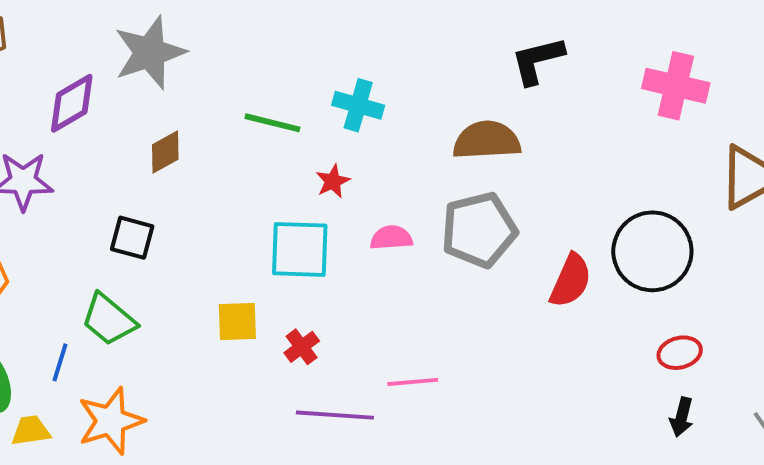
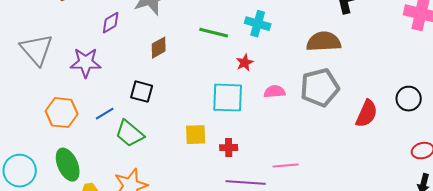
purple diamond: (72, 103) -> (111, 23), size x0.7
black circle: (652, 251) -> (409, 99), size x0.6
red cross: (302, 347) -> (229, 148), turned 36
blue line: (60, 362) -> (105, 114), moved, turned 42

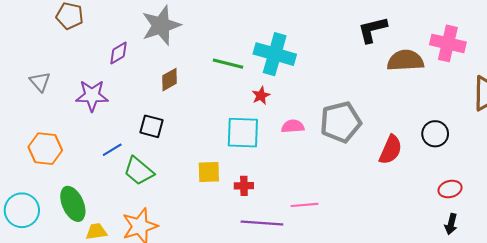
cyan cross: (258, 24) -> (275, 54), size x1.5
brown semicircle: (324, 42) -> (405, 60), moved
gray triangle: (37, 50) -> (40, 82), size x0.6
orange hexagon: (62, 113) -> (45, 149), moved

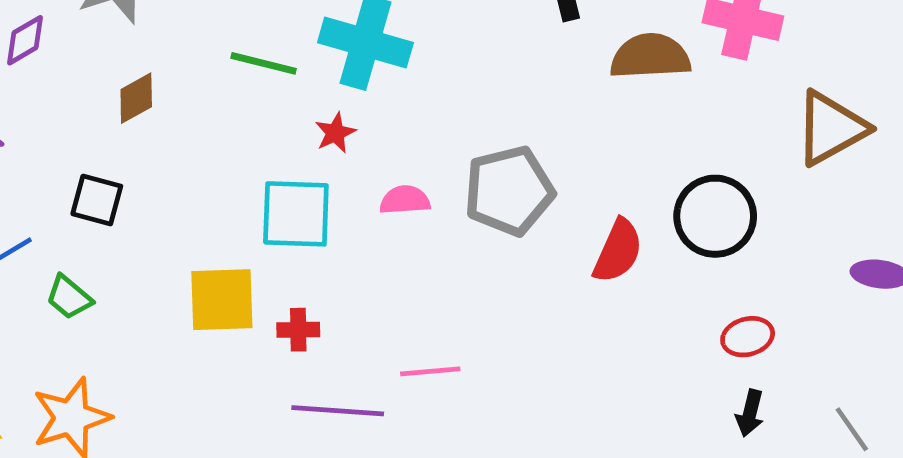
black circle: (435, 134) -> (715, 216), size x1.4
green trapezoid: (139, 171) -> (69, 297), size x0.7
yellow square: (209, 172) -> (222, 300), size x1.4

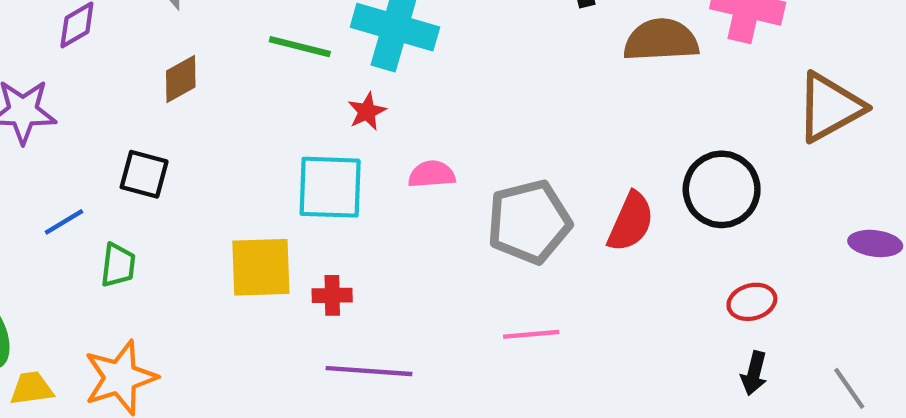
gray pentagon: (509, 191) -> (529, 222), moved
green trapezoid: (69, 297) -> (118, 265), turned -123
pink line: (430, 371) -> (531, 334), moved

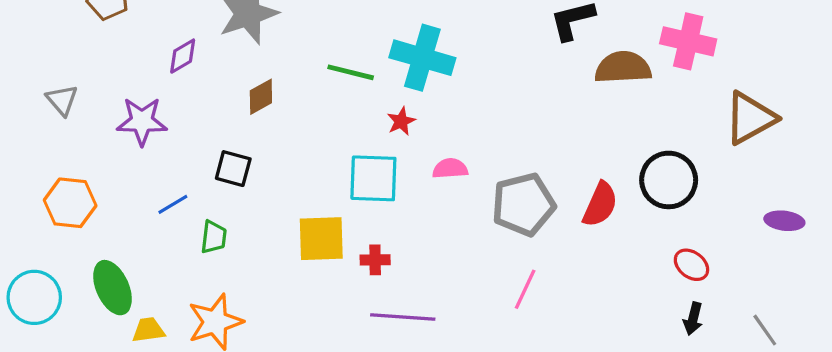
red ellipse: (752, 302) -> (691, 265), turned 52
pink line: (531, 334) -> (525, 289), turned -60

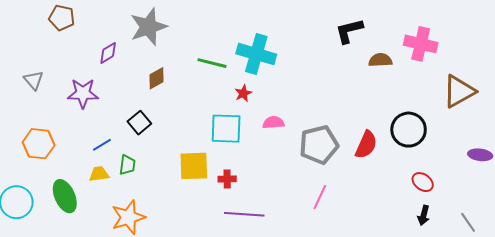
brown semicircle: (623, 67) -> (380, 60), size x0.7
black square: (233, 169) -> (139, 123), turned 35
yellow trapezoid: (148, 330) -> (99, 174), moved

